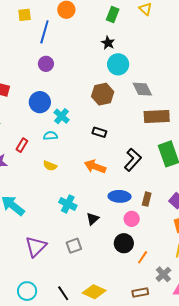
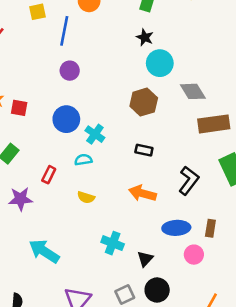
black circle: (124, 243) -> (157, 290), moved

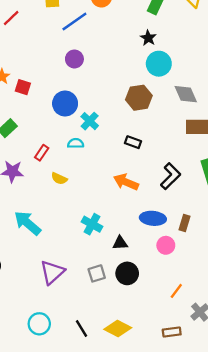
blue line: (64, 31) -> (74, 21), turned 36
yellow semicircle: (86, 197) -> (59, 178), moved
black triangle: (145, 259) -> (120, 243), turned 35

